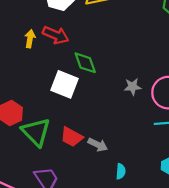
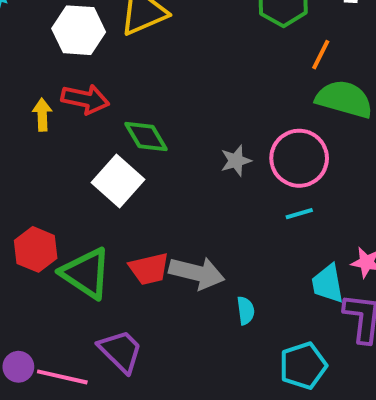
white square: (65, 84) -> (118, 181), turned 32
red trapezoid: (72, 137) -> (149, 269), turned -30
gray arrow: (98, 145) -> (197, 273), size x1.5

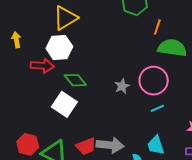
white hexagon: (79, 30) -> (59, 47), moved
yellow arrow: (42, 115) -> (16, 40), moved
cyan trapezoid: (328, 284) -> (156, 145), moved

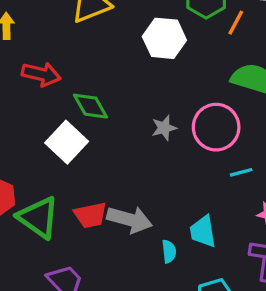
orange line: (157, 27) -> (236, 23), moved
white hexagon: (59, 47) -> (164, 38), moved
cyan line: (157, 108) -> (241, 172), moved

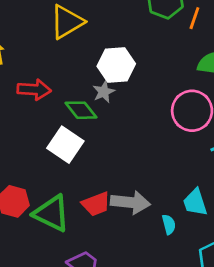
white hexagon: (164, 38) -> (116, 65), moved
gray star: (164, 128) -> (104, 92), moved

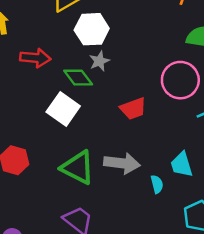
white hexagon: (116, 65) -> (92, 29), moved
red trapezoid: (96, 204) -> (133, 109), moved
green triangle: (52, 213) -> (78, 168), moved

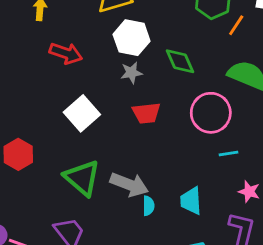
green diamond: (78, 78) -> (180, 61), moved
red trapezoid: (133, 109) -> (146, 113), moved
cyan semicircle: (157, 184) -> (149, 206), moved

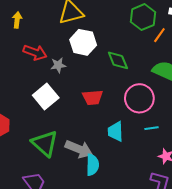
gray star: (131, 73) -> (58, 65), moved
cyan trapezoid: (191, 201) -> (115, 132), moved
cyan semicircle: (149, 206) -> (92, 165), size x1.5

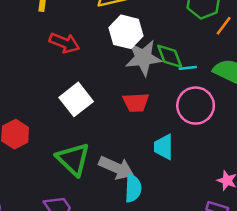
gray star: (58, 65) -> (143, 58), moved, size x1.8
cyan line: (152, 128) -> (188, 68), moved

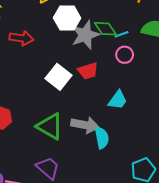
white square: (76, 99) -> (58, 77), moved
pink circle: (196, 106) -> (125, 55), moved, size x0.6
cyan trapezoid: (164, 147) -> (118, 100), turned -130

